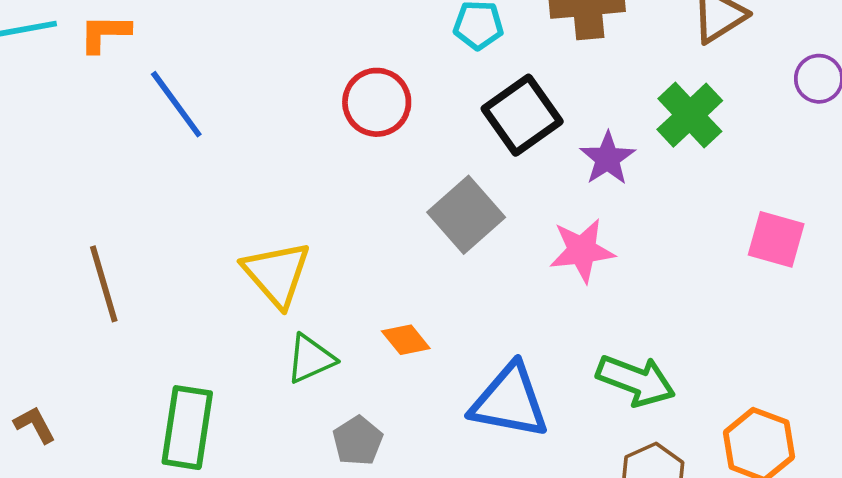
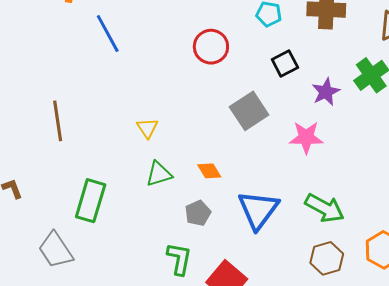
black square: (522, 115) -> (285, 64), size x0.7
yellow triangle: (277, 274) -> (147, 128), size x0.6
blue triangle: (510, 401) -> (258, 210), turned 48
gray pentagon: (358, 441) -> (198, 213), moved

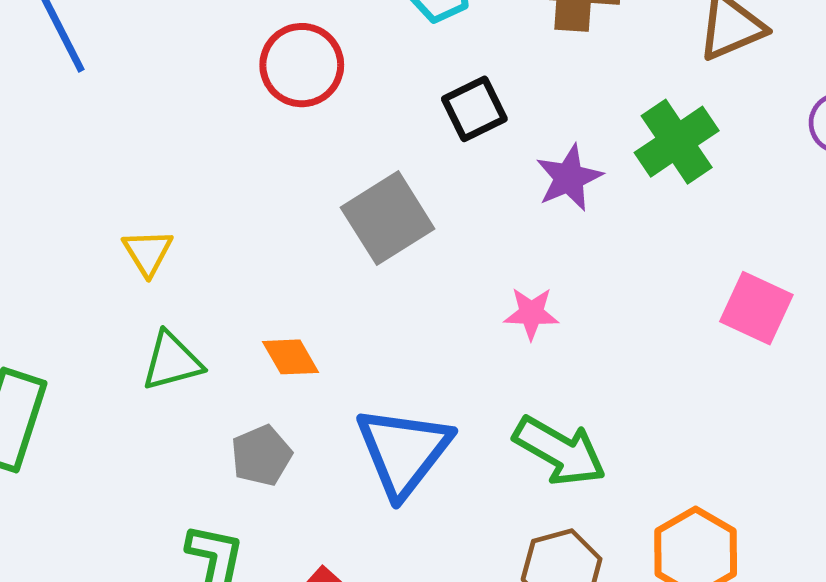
pink star: (306, 137) -> (531, 313), moved, size x0.7

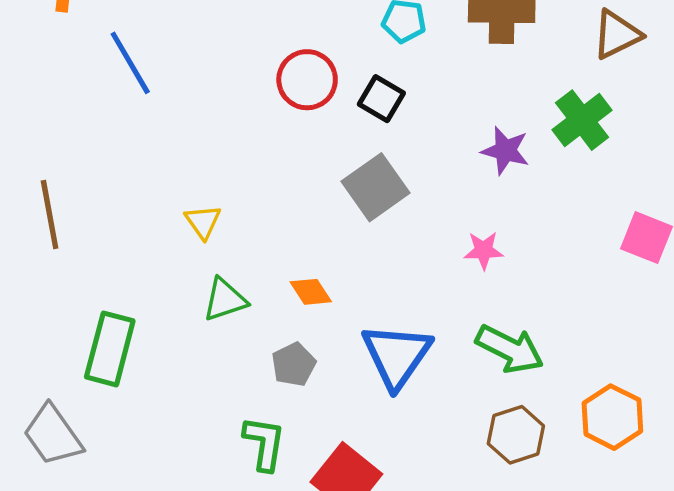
black square: (474, 109) -> (381, 99), moved, turned -30
purple star: (569, 178) -> (505, 151), turned -30

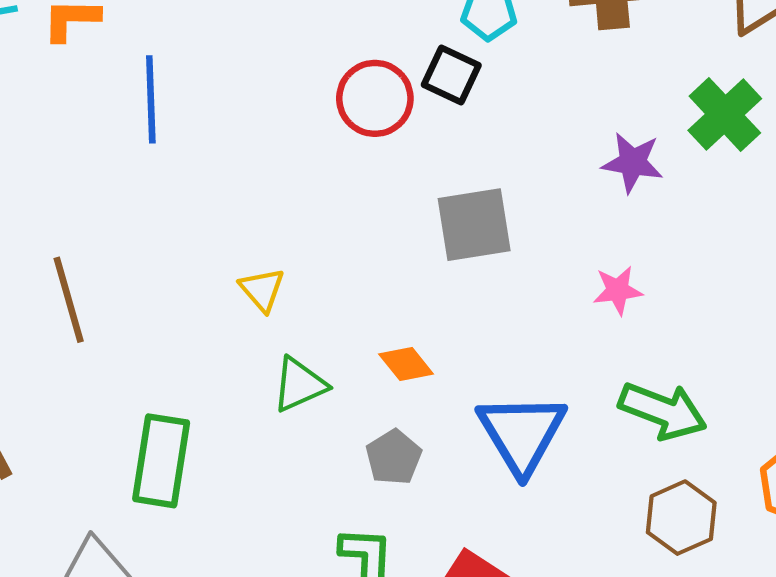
blue line: (130, 63) -> (151, 99), turned 34
black square: (381, 99) -> (451, 75), moved
gray square: (375, 187) -> (474, 225), turned 32

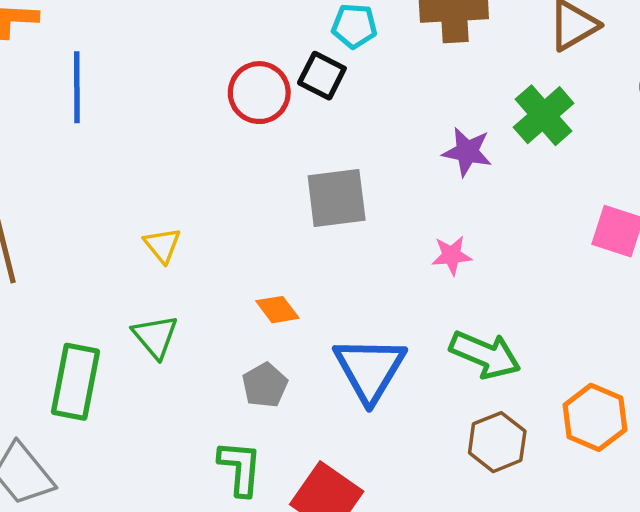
green triangle: (299, 385) -> (155, 336), moved, turned -48

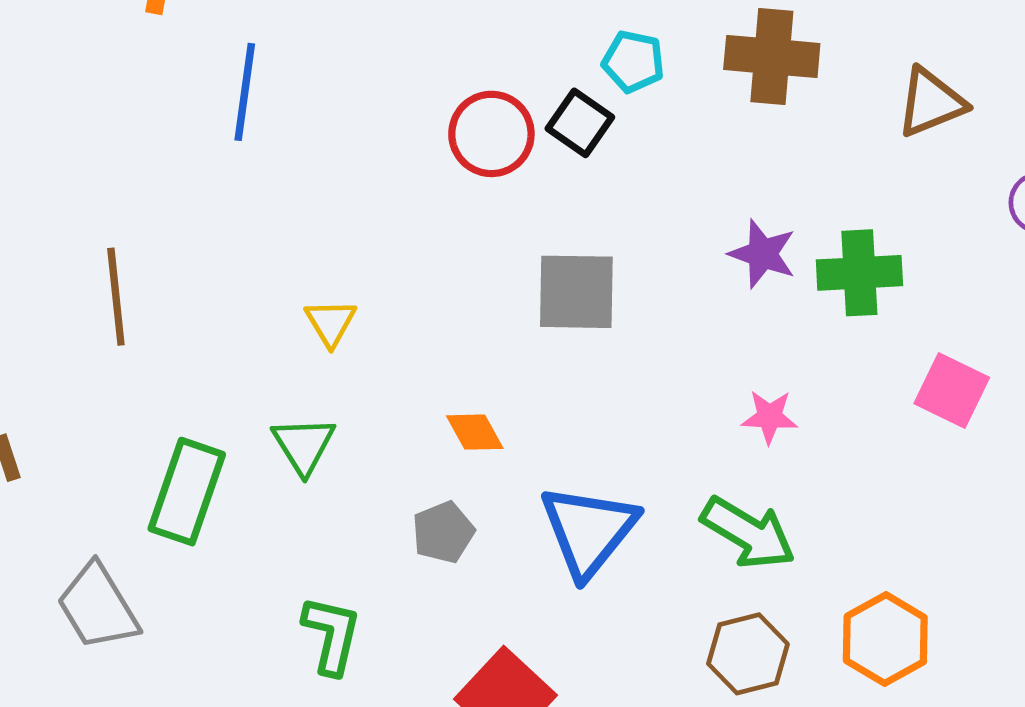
green cross: (544, 115) -> (859, 273), moved, turned 30
pink star: (452, 255) -> (769, 417), moved
green L-shape: (240, 468) -> (332, 635), moved

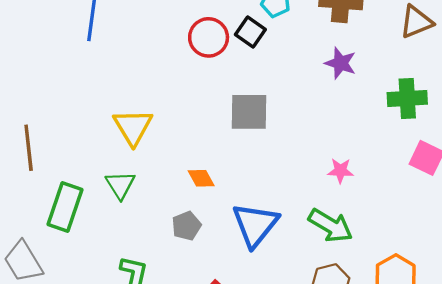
purple star: (763, 254) -> (340, 63), moved
green cross: (859, 273) -> (407, 98), moved
brown line: (116, 297) -> (29, 148), moved
yellow triangle: (331, 323) -> (133, 127), size x1.6

